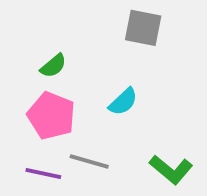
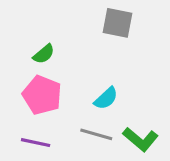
cyan semicircle: (123, 102) -> (106, 98), moved
gray line: (89, 162) -> (96, 134), moved

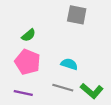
cyan semicircle: (106, 98) -> (69, 64), turned -119

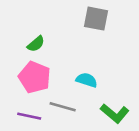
gray line: (63, 88) -> (63, 107), moved

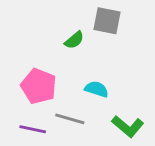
green semicircle: (36, 44) -> (74, 40), moved

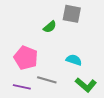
cyan semicircle: (97, 89) -> (74, 60), moved

